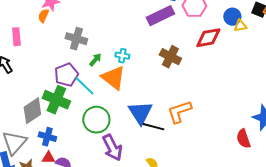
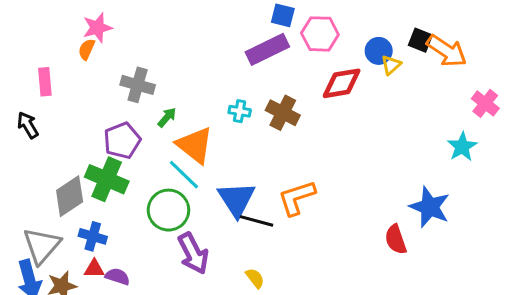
yellow triangle: (240, 26) -> (391, 65), turned -32
cyan cross: (122, 56) -> (240, 111), moved
cyan line: (84, 86) -> (184, 175), moved

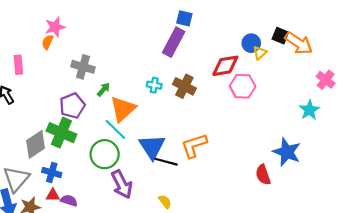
pink hexagon: (320, 34) -> (243, 86), moved
purple rectangle: (267, 49) -> (174, 42), turned -36
orange triangle: (195, 145) -> (123, 109), turned 40

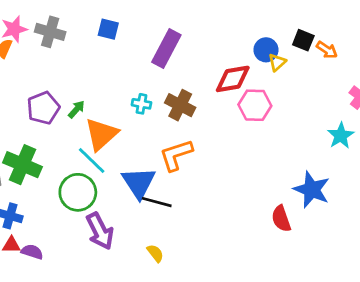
blue square: (184, 18) -> (108, 29), moved
orange arrow: (299, 43) -> (327, 50), size x0.6
gray cross: (83, 67) -> (50, 32), moved
purple pentagon: (72, 106) -> (43, 108), moved
orange L-shape: (194, 146) -> (176, 155), moved

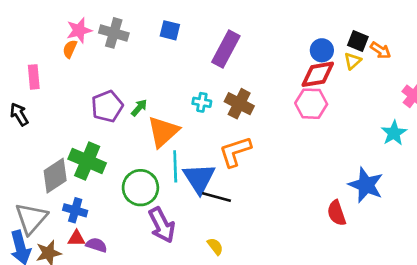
yellow triangle: (277, 62) -> (353, 61), moved
red diamond: (233, 79) -> (318, 74), moved
cyan line: (92, 161) -> (175, 166), moved, turned 44

